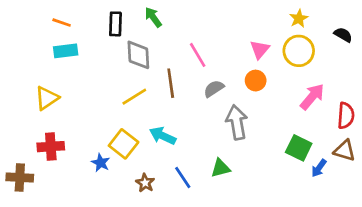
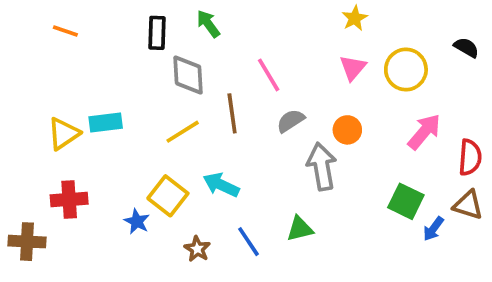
yellow star: (299, 19) -> (355, 18), moved
orange line: (62, 23) -> (65, 31), moved
cyan rectangle: (66, 51) -> (106, 123), moved
orange circle: (256, 81) -> (347, 130), moved

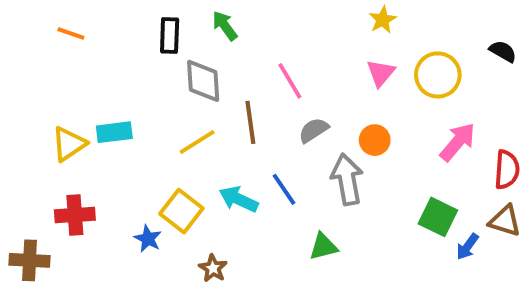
blue line: (248, 242) -> (284, 189), moved

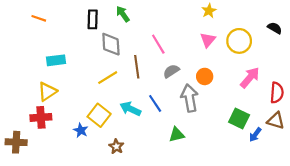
cyan rectangle: (114, 132) -> (56, 60), moved
yellow triangle: (69, 144) -> (47, 92), moved

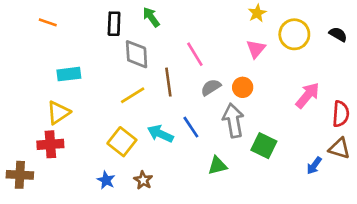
yellow circle: (239, 41) -> (294, 34), moved
orange circle: (205, 76) -> (243, 87), moved
green square: (239, 118) -> (264, 146), moved
blue star: (81, 130) -> (106, 180), moved

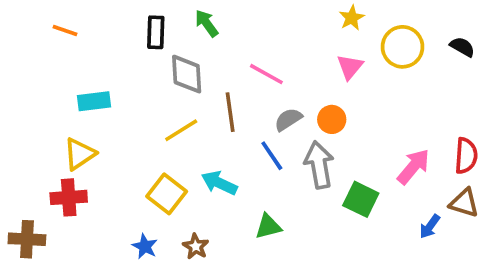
pink line: (195, 54) -> (266, 74), turned -30
pink arrow: (308, 95) -> (413, 167), moved
blue line: (191, 127) -> (272, 156), moved
green triangle: (217, 166) -> (268, 226), moved

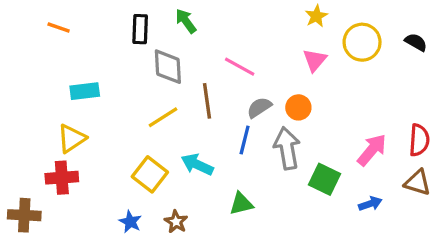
blue line: (272, 156) -> (245, 140), turned 48
blue arrow: (430, 226) -> (370, 204), moved, turned -145

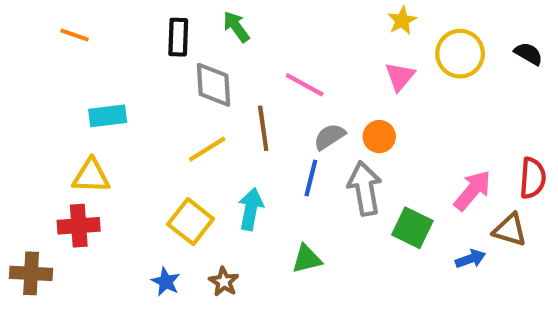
yellow triangle: (72, 138) -> (91, 176), turned 36
cyan arrow: (197, 165) -> (251, 209), turned 76
brown triangle: (418, 183) -> (510, 230), moved

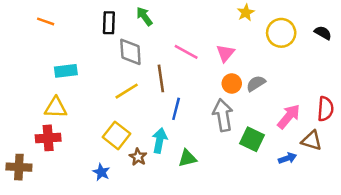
pink triangle: (400, 76) -> (225, 53), moved
gray semicircle: (329, 137) -> (256, 83), moved
blue line: (311, 178) -> (176, 109), moved
cyan arrow: (251, 209) -> (160, 140), moved
brown star: (224, 282) -> (138, 157), moved

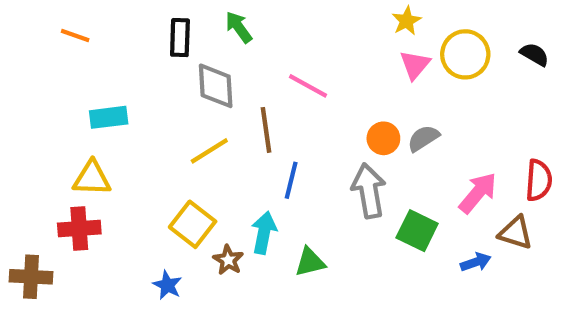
pink triangle: (225, 53) -> (415, 65), moved

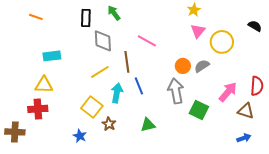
yellow circle: (465, 54) -> (222, 42), moved
blue line: (291, 180) -> (139, 86), turned -36
cyan arrow: (264, 233) -> (117, 93), moved
blue arrow: (476, 262) -> (244, 138), moved

